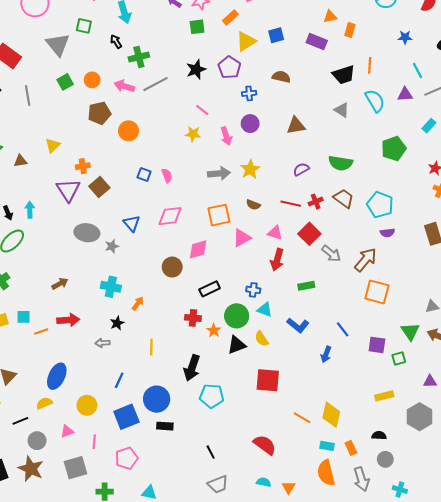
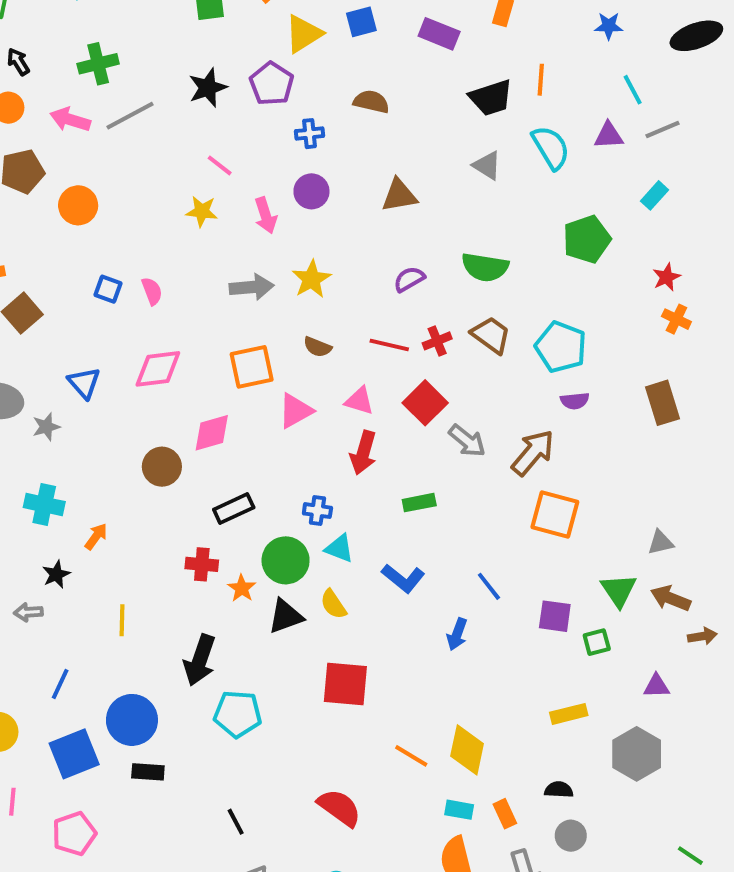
black arrow: (116, 41) -> (18, 62), moved

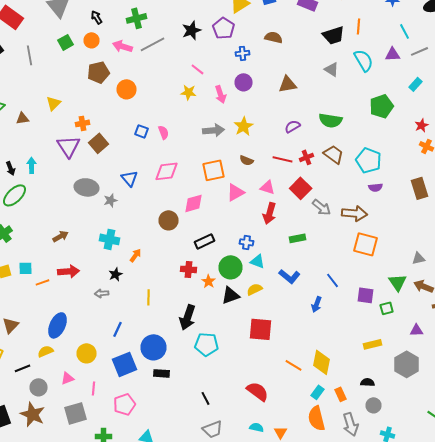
brown arrow: (533, 453) -> (354, 213), turned 55
yellow semicircle: (333, 604) -> (254, 289), turned 98
cyan rectangle: (459, 810) -> (318, 392), turned -64

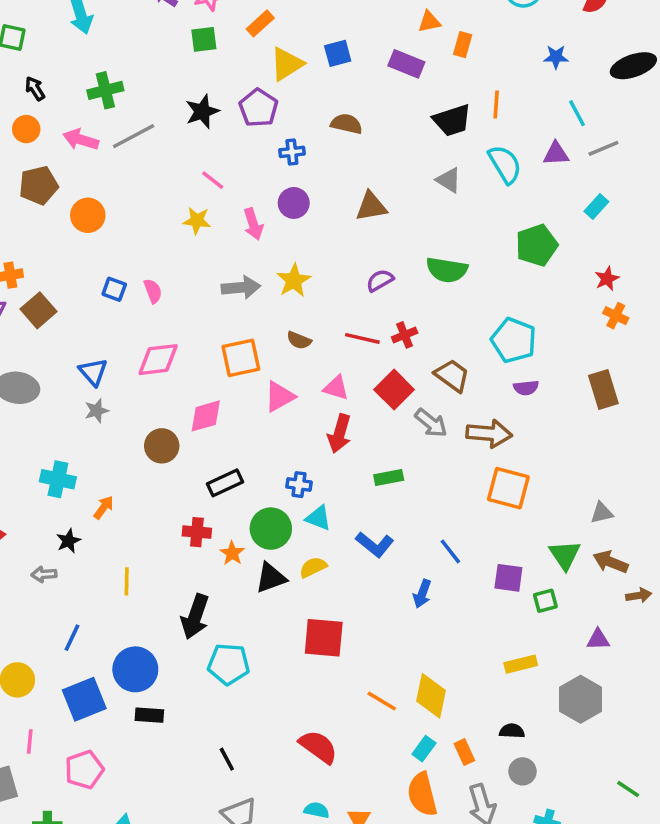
brown trapezoid: (334, 154) -> (452, 375), moved
gray star: (110, 200) -> (97, 411), moved

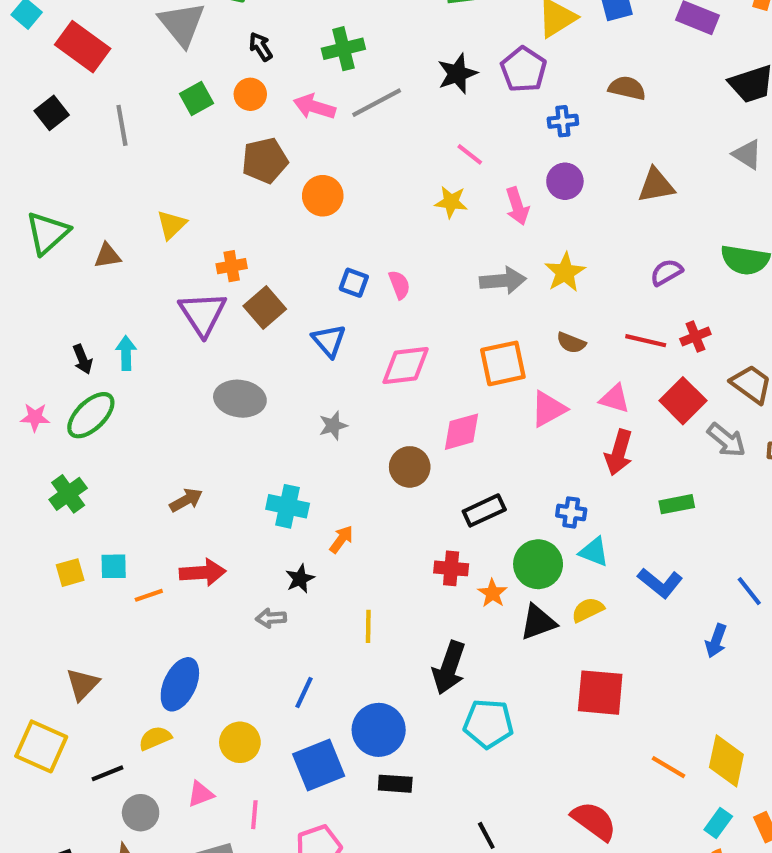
blue triangle: (93, 372) -> (329, 341), moved

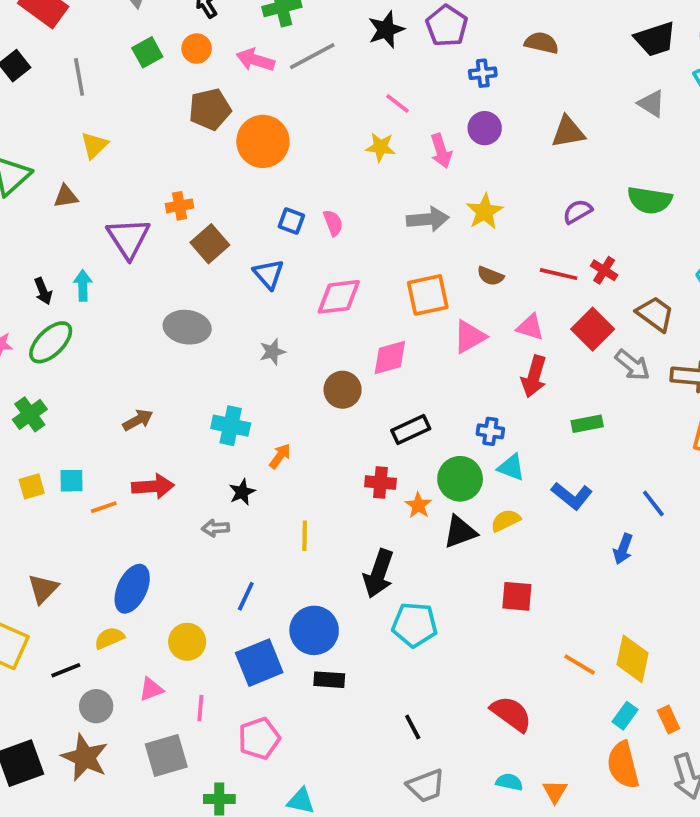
orange circle: (323, 196) -> (263, 141), size x1.4
yellow triangle: (172, 225) -> (94, 145), moved
purple triangle: (203, 314) -> (128, 238), moved
red cross: (695, 337) -> (604, 270), turned -36
red square: (600, 693) -> (517, 596), size x0.7

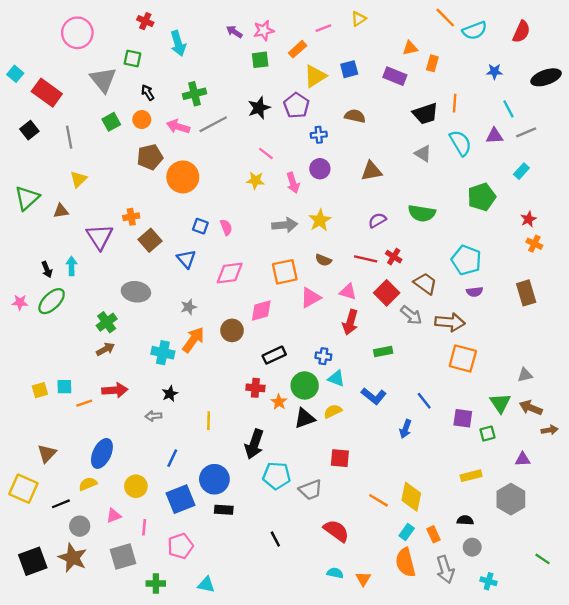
green cross: (30, 414) -> (107, 322), moved
orange arrow: (280, 456) -> (193, 340), moved, size x1.6
gray trapezoid: (426, 786) -> (311, 490), moved

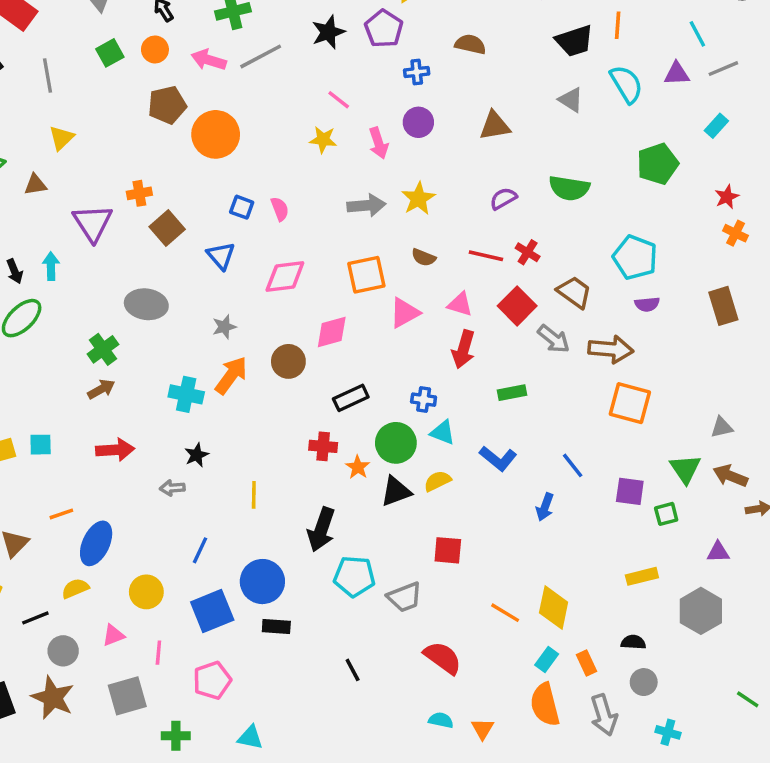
orange line: (84, 403) -> (61, 514), moved

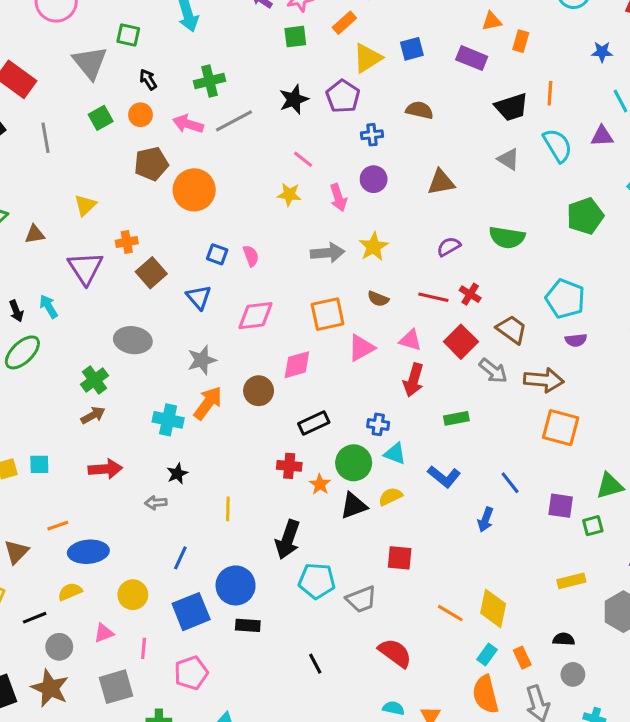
yellow triangle: (61, 138) -> (85, 205), moved
cyan arrow: (51, 266) -> (48, 306), turned -30
gray star: (224, 327) -> (202, 360), size x1.4
green triangle: (685, 469) -> (610, 486), turned 48
blue ellipse: (96, 543) -> (88, 552), turned 60

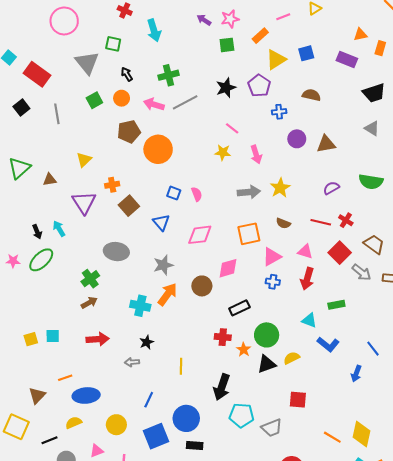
purple circle: (374, 179) -> (297, 139), moved
blue cross: (378, 424) -> (273, 282), moved
cyan triangle: (395, 454) -> (309, 320), moved

